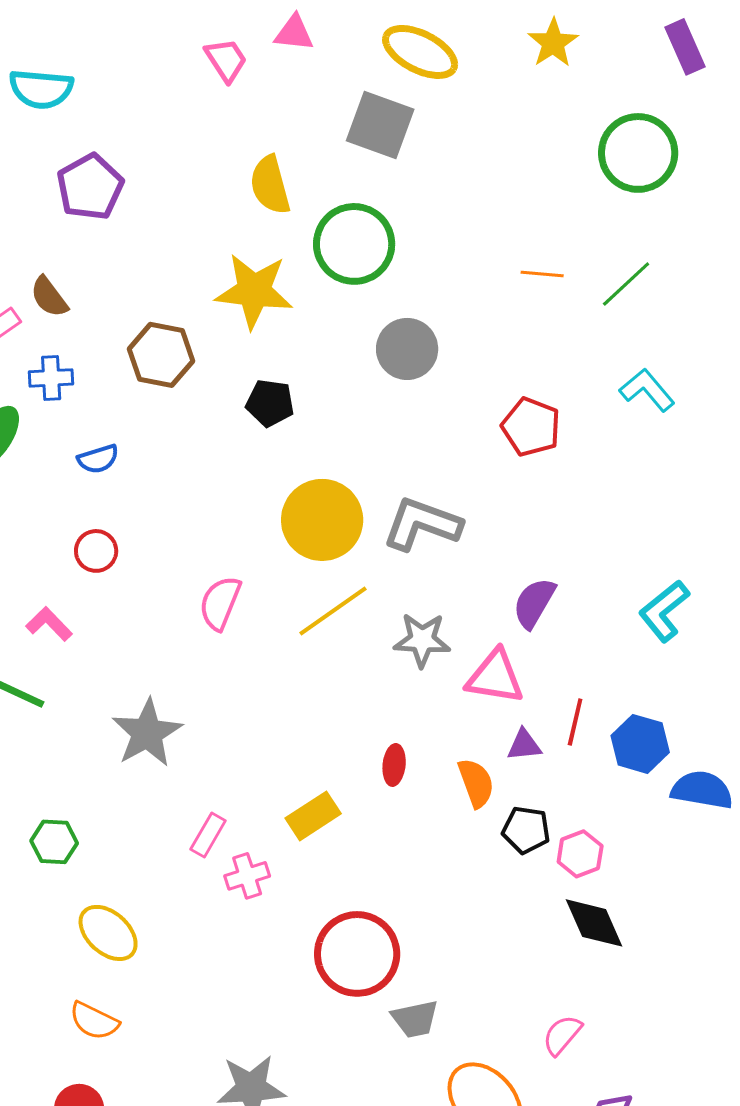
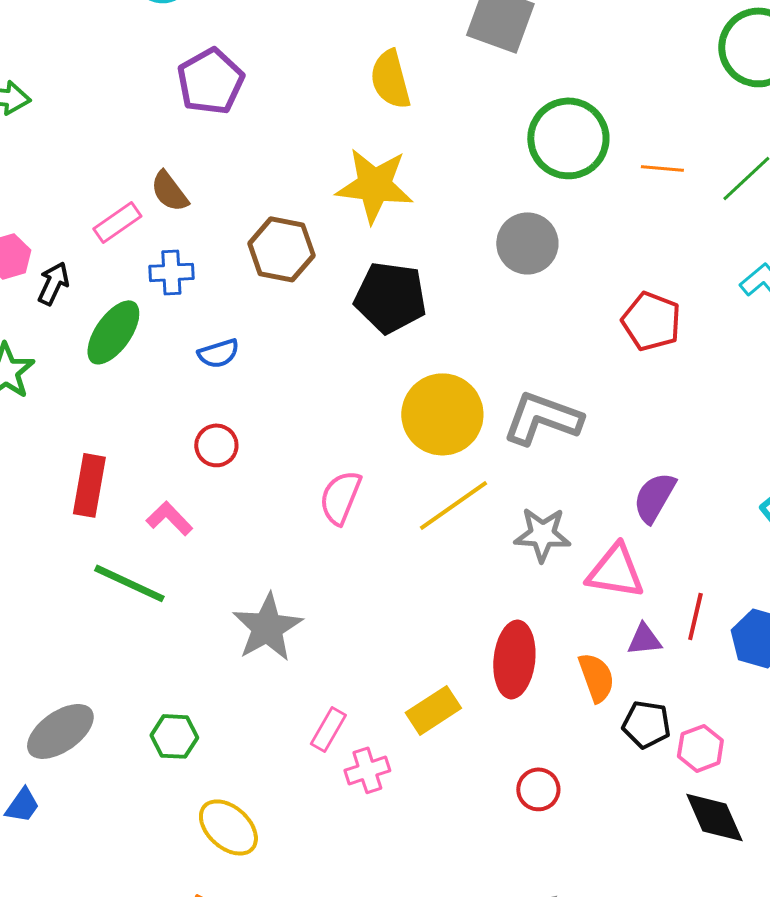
green circle: (354, 244) -> (568, 138), moved
black pentagon: (270, 403) -> (390, 297), size x1.5
red ellipse: (394, 765) -> (514, 659), size x1.8
red circle: (357, 954) -> (538, 789), moved, size x0.5

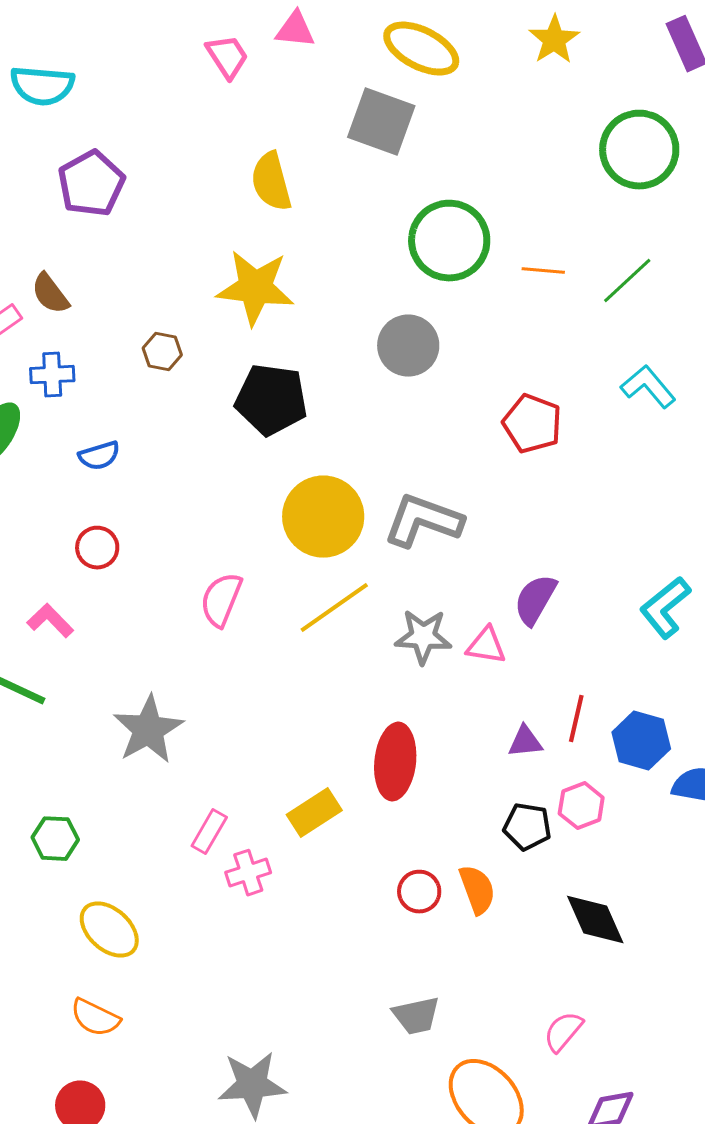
brown hexagon: (281, 249) -> (162, 352), size x0.6
pink triangle: (615, 571) -> (486, 646), moved, size x0.7
orange semicircle: (596, 677) -> (477, 890), moved
pink hexagon: (700, 748) -> (581, 806), moved

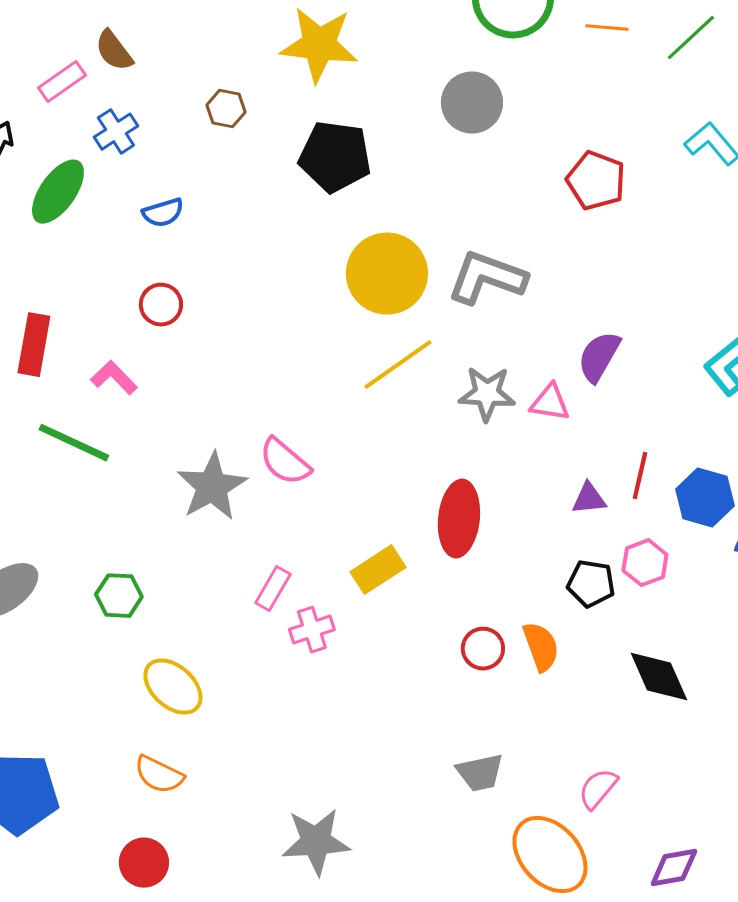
blue cross: (52, 375) -> (116, 132), turned -30
pink semicircle: (221, 600) -> (285, 462), moved, turned -72
pink semicircle: (563, 1032) -> (598, 789), moved

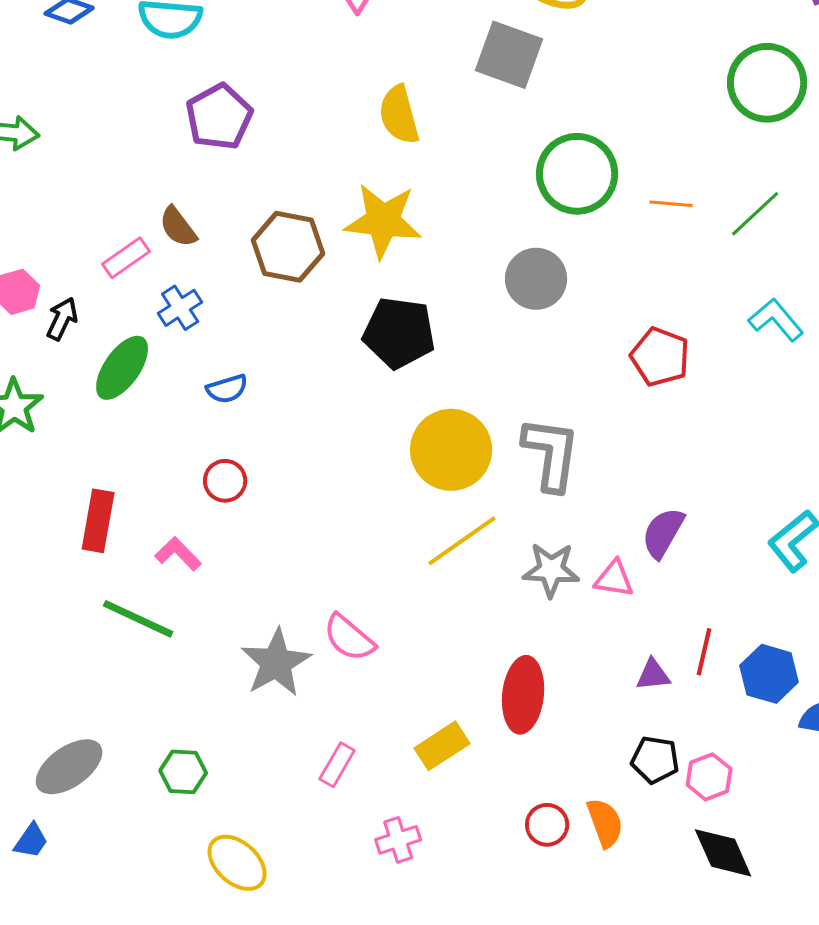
brown hexagon: (226, 109) -> (288, 247), moved, size x1.8
gray L-shape: (487, 278) -> (551, 454), turned 78
pink hexagon: (645, 563) -> (709, 777), moved
pink cross: (312, 630) -> (398, 840), moved

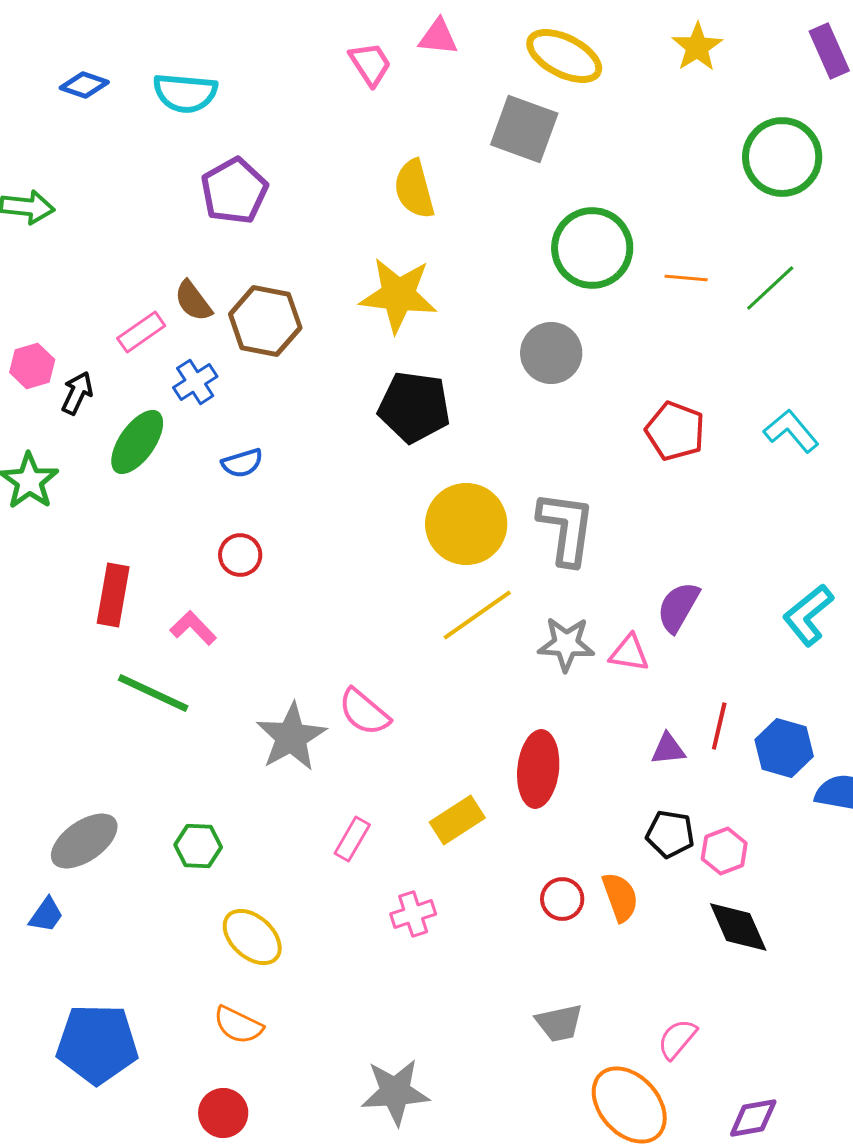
brown hexagon: (288, 247) -> (265, 321), moved
cyan L-shape: (776, 320) -> (791, 431), moved

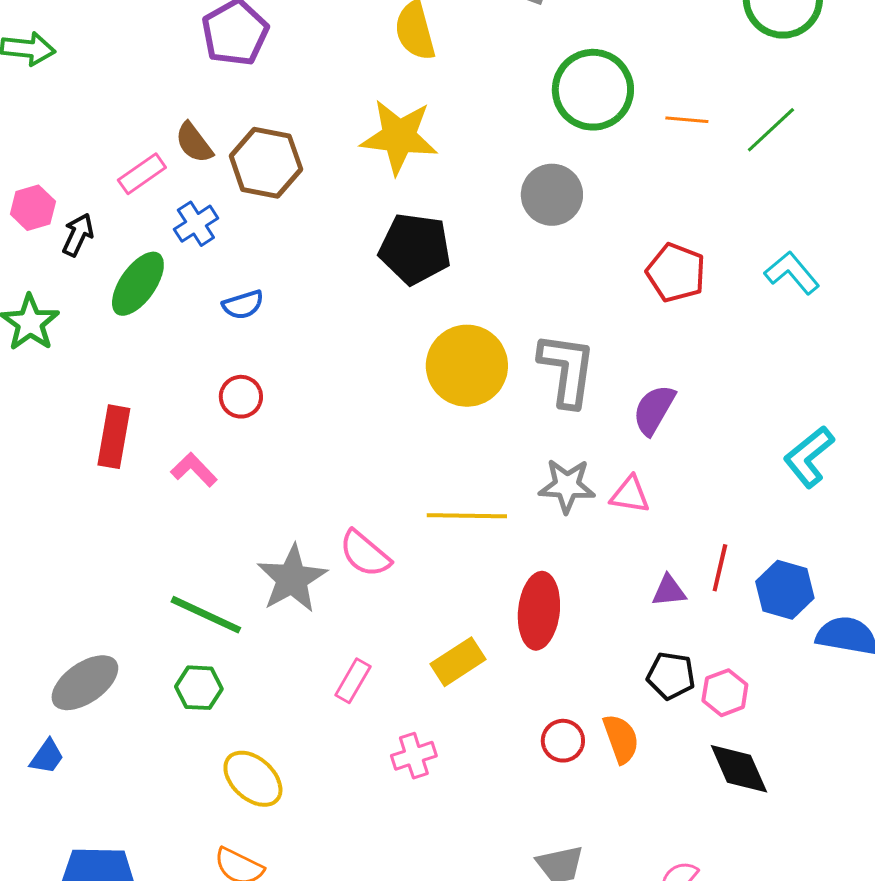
purple semicircle: (678, 607) -> (654, 410), moved
yellow line: (477, 615) -> (467, 516), moved, turned 36
green line: (153, 693) -> (206, 615), moved

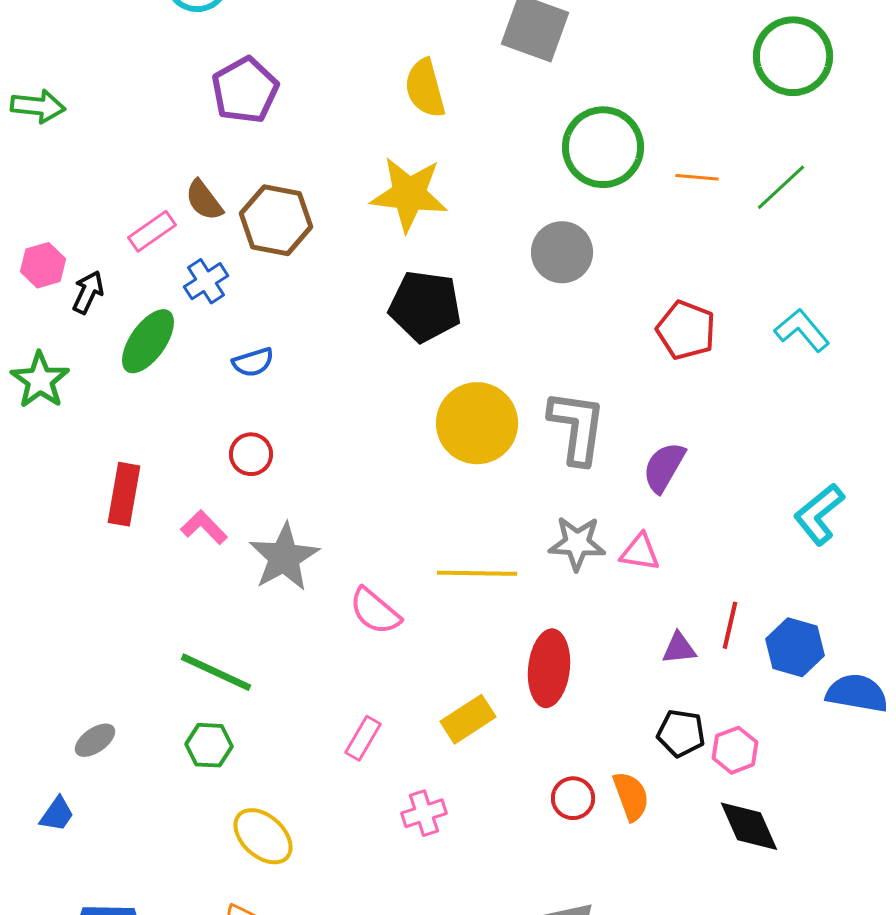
gray star: (292, 579) -> (284, 557), moved
gray ellipse: (85, 683) -> (95, 740), size x0.6

